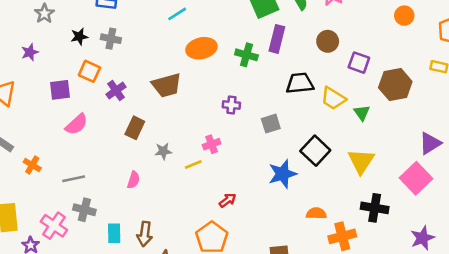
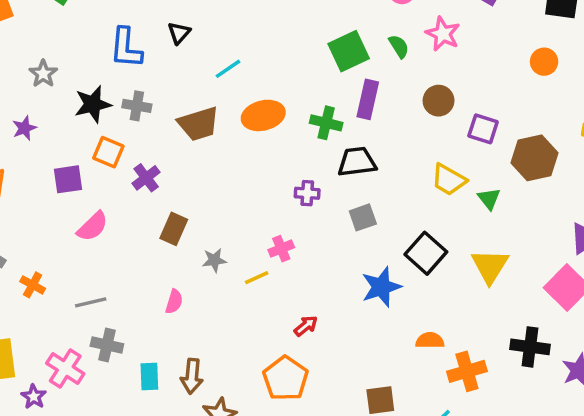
black star: (79, 37) -> (93, 104), size x1.5
black trapezoid: (300, 83) -> (357, 162), moved
brown trapezoid: (167, 85) -> (198, 124), moved
black cross: (375, 208) -> (530, 347), moved

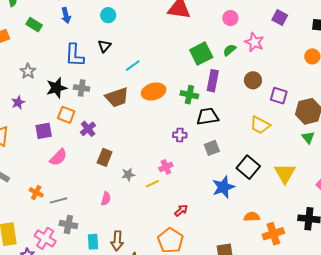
green semicircle: (399, 46) -> (230, 50), turned -96
green triangle: (489, 199) -> (308, 137), moved
orange cross: (33, 285) -> (36, 192), moved

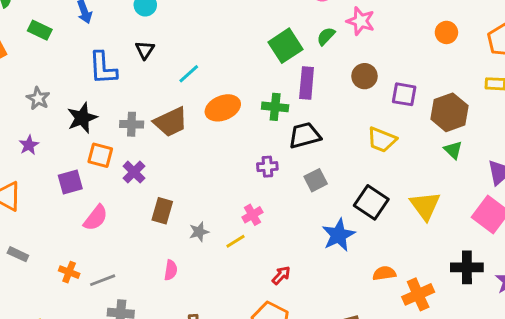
gray cross: (82, 88) -> (132, 124), moved

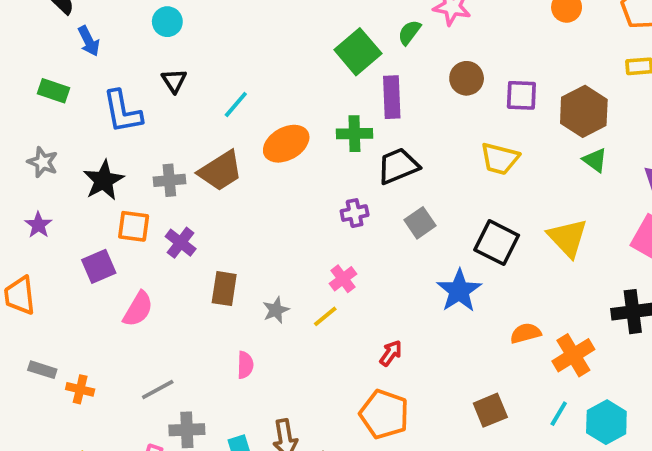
green rectangle: (40, 30) -> (53, 91), moved
orange cross: (69, 272) -> (80, 389), moved

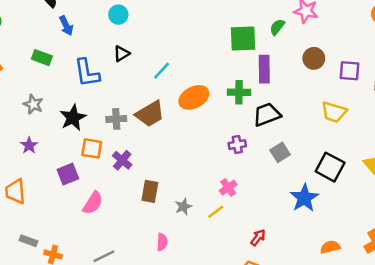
green square: (358, 52) -> (243, 38), turned 36
black triangle: (174, 81) -> (121, 54), turned 30
orange semicircle: (526, 333) -> (330, 247), moved

